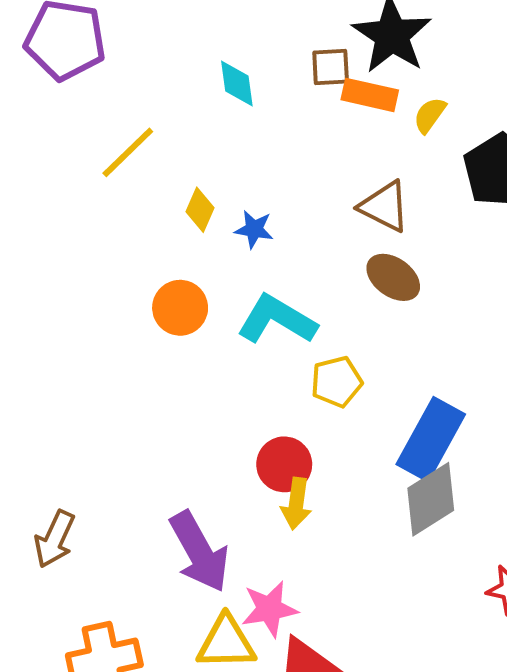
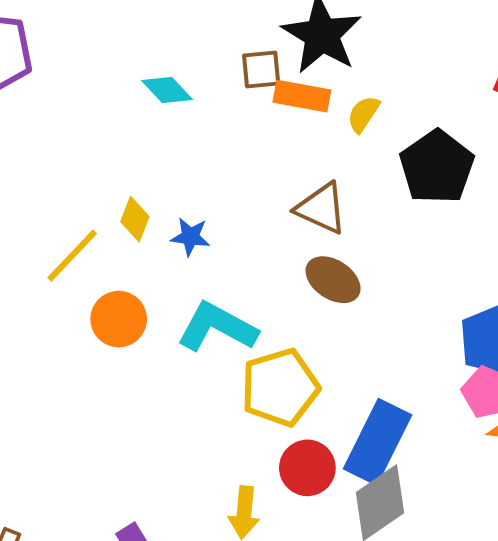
cyan diamond: (237, 83) -> (167, 90), turned -33
yellow line: (128, 152) -> (72, 256), moved
yellow pentagon: (337, 382) -> (280, 387), size x1.5
red circle: (284, 464) -> (307, 468), moved

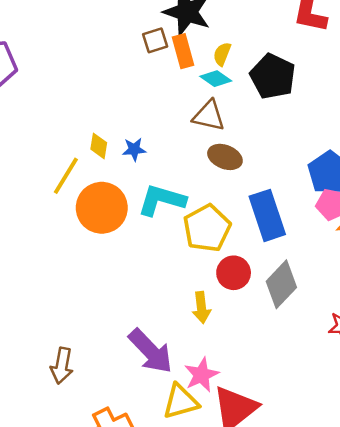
cyan diamond: (167, 90) -> (216, 79), moved
orange rectangle: (302, 96) -> (183, 51), turned 76
orange circle: (119, 319) -> (102, 208), size x1.5
blue rectangle: (378, 442) -> (267, 215), moved, turned -33

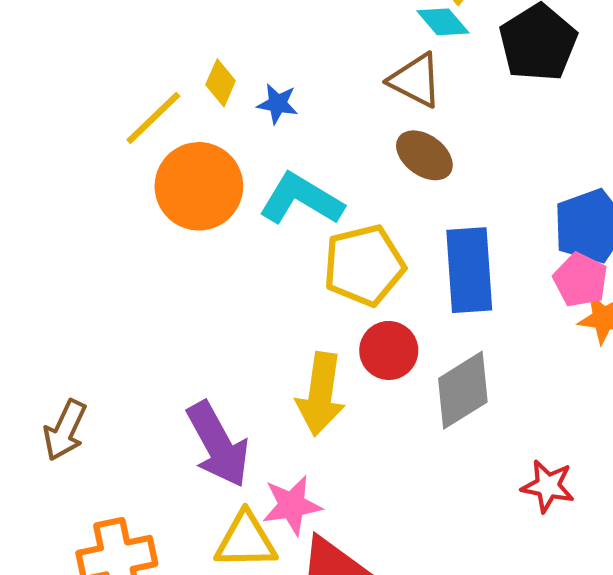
yellow arrow: (201, 307) -> (321, 394), size x1.5

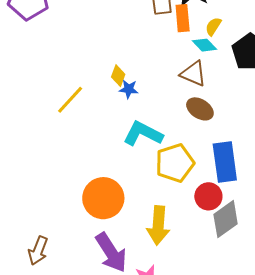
yellow diamond: (221, 83) -> (118, 76), moved
orange circle: (199, 186) -> (103, 198), moved
red circle: (389, 350) -> (208, 196), moved

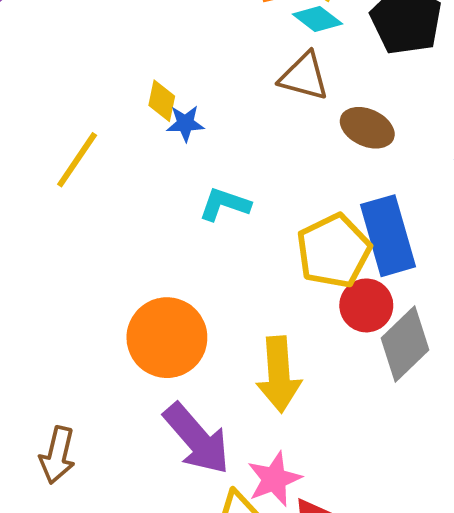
brown ellipse: (200, 109) -> (367, 128), moved
cyan L-shape: (143, 134) -> (225, 204), size x0.7
yellow pentagon: (175, 163) -> (334, 251), moved

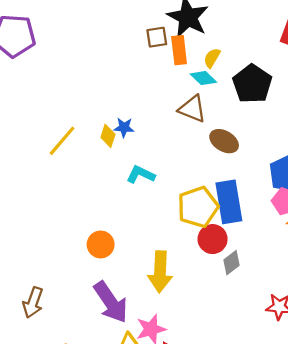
yellow diamond: (162, 101) -> (108, 136), moved
orange circle: (167, 338) -> (101, 244), size x0.6
gray diamond: (405, 344) -> (232, 263), size x0.6

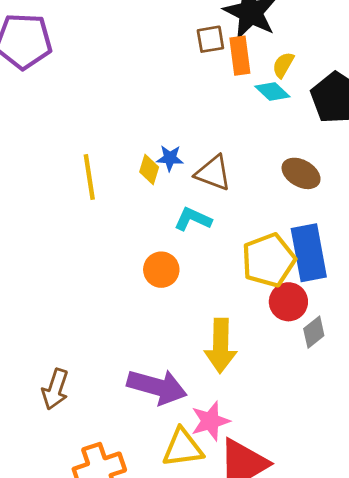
brown triangle: (192, 109) -> (213, 173), moved
yellow line: (62, 141) -> (89, 177), turned -48
orange circle: (101, 244) -> (161, 270), moved
purple arrow: (111, 302) -> (157, 387), turned -39

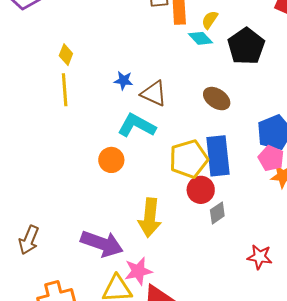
yellow diamond: (149, 169) -> (66, 55), moved
cyan L-shape: (193, 219) -> (137, 125), size x1.4

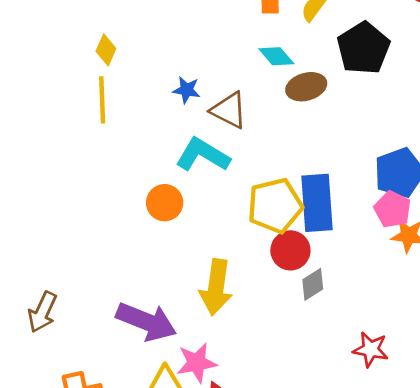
cyan diamond: (200, 38) -> (276, 56), moved
brown ellipse: (217, 99) -> (306, 87), moved, turned -52

